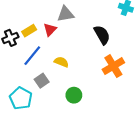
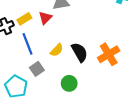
black semicircle: (102, 35) -> (80, 52), moved
blue line: (32, 56) -> (28, 44), turned -60
yellow semicircle: (61, 62) -> (57, 50), turned 112

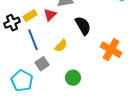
black semicircle: (80, 52) -> (83, 26), moved
orange cross: (109, 54) -> (111, 50), turned -30

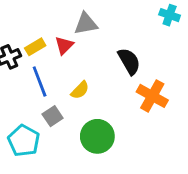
black semicircle: (83, 26) -> (129, 61), moved
green circle: (73, 78) -> (97, 136), size x1.5

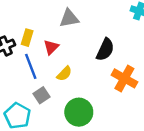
red triangle: (64, 45) -> (51, 47), moved
yellow rectangle: (35, 47) -> (27, 38), turned -42
black semicircle: (129, 61) -> (105, 50), turned 55

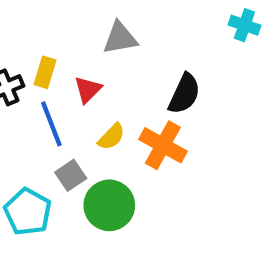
orange cross: (124, 78) -> (163, 145), moved
green circle: (79, 112) -> (109, 205), moved

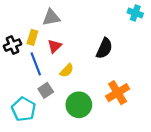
gray triangle: (120, 38) -> (51, 17), moved
orange cross: (163, 145) -> (118, 93), moved, turned 30
green circle: (109, 205) -> (79, 105), moved

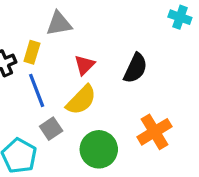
red triangle: (55, 46) -> (84, 65), moved
yellow semicircle: (67, 70) -> (81, 100), size x1.5

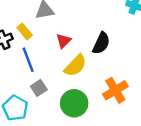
yellow rectangle: (32, 52) -> (25, 31), turned -56
yellow semicircle: (81, 100) -> (75, 66), moved

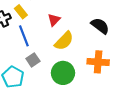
black semicircle: (101, 43) -> (100, 26), moved, turned -78
orange cross: (115, 90) -> (98, 62), turned 35

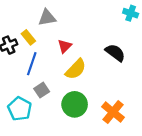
blue line: (24, 36) -> (32, 64), turned 40
orange cross: (98, 62) -> (113, 112), moved, turned 35

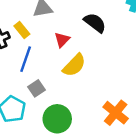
black semicircle: (115, 53) -> (95, 23), moved
green circle: (75, 104) -> (57, 119), moved

